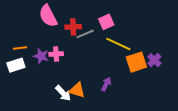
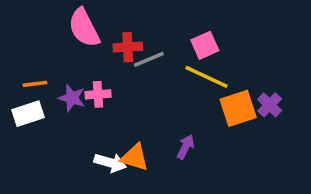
pink square: (106, 22) -> (205, 45), moved
white arrow: (63, 93) -> (110, 163), turned -30

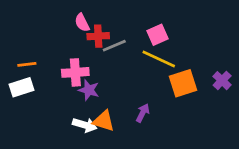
pink semicircle: (84, 28) -> (82, 23), moved, size x0.6
pink cross: (98, 94) -> (75, 72), size x1.4
purple star: (72, 98) -> (89, 90), moved
purple cross: (270, 105) -> (222, 81), moved

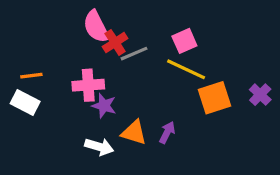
pink semicircle: (82, 23) -> (96, 27), size x1.5
red cross: (98, 36) -> (115, 43), turned -30
white rectangle: (21, 87) -> (25, 102), turned 45
orange triangle: (104, 121) -> (134, 132), moved

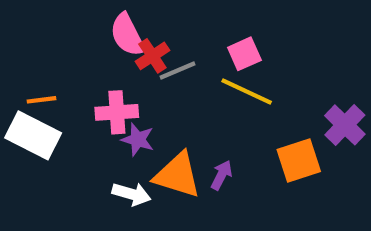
purple cross: (260, 95) -> (345, 125), size x1.4
orange square: (214, 98) -> (299, 160), moved
white rectangle: (25, 102) -> (33, 135), size x1.4
orange triangle: (134, 132) -> (178, 175), size x1.4

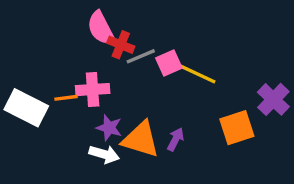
pink square: (244, 54) -> (169, 63), moved
red cross: (152, 56) -> (121, 45), turned -35
orange line: (42, 100) -> (66, 98), moved
purple star: (138, 140) -> (109, 128), moved

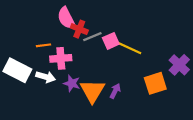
orange line: (66, 98) -> (43, 45), moved
orange triangle: (141, 139) -> (92, 91), turned 44
white arrow: (104, 154) -> (46, 77), moved

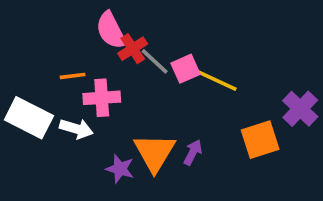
red cross: (79, 29) -> (133, 49), turned 35
gray line: (92, 37) -> (155, 61), turned 66
purple star: (72, 83) -> (120, 169), moved

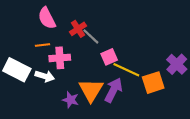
pink semicircle: (111, 30) -> (47, 18), moved
pink square: (185, 69) -> (109, 57), moved
yellow line: (215, 80) -> (126, 70), moved
purple arrow: (193, 152) -> (113, 90), size x1.6

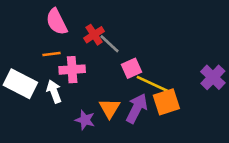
white arrow: (45, 76) -> (54, 92), turned -126
orange square: (153, 83) -> (166, 102), moved
orange triangle: (91, 90) -> (110, 108), size x0.7

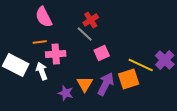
red cross: (94, 35) -> (91, 20), moved
yellow line: (152, 84) -> (141, 65), moved

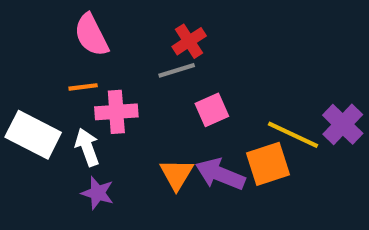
gray line: (85, 34) -> (177, 70), turned -60
purple arrow: (106, 84) -> (220, 174), turned -95
purple star: (66, 93) -> (98, 193), moved

